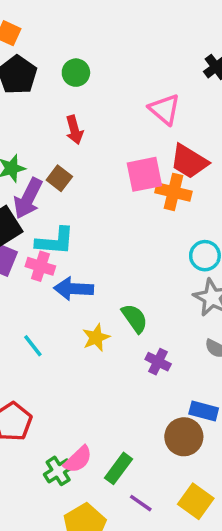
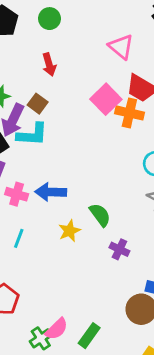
pink square: (144, 174) -> (106, 99), turned -32
cyan L-shape: (55, 241) -> (32, 134), moved
pink cross: (40, 266) -> (17, 194), moved
cyan line: (33, 346) -> (19, 238), turned 60

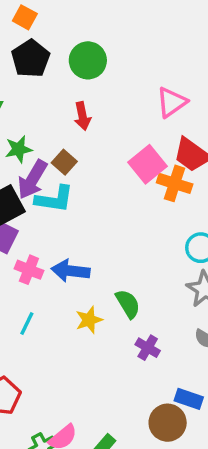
green circle: (49, 19) -> (88, 60), size x1.4
pink triangle: (121, 47) -> (172, 102), turned 40

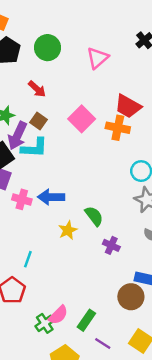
pink triangle: (172, 102) -> (98, 58), moved
red arrow: (82, 116) -> (37, 89), moved, turned -30
pink square: (147, 164) -> (82, 119), moved
cyan line: (27, 323) -> (28, 259), moved

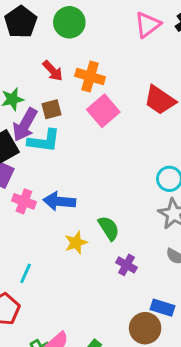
pink triangle: (98, 58) -> (148, 25), moved
brown square: (39, 121) -> (52, 109), turned 35
orange cross: (118, 128) -> (90, 76), moved

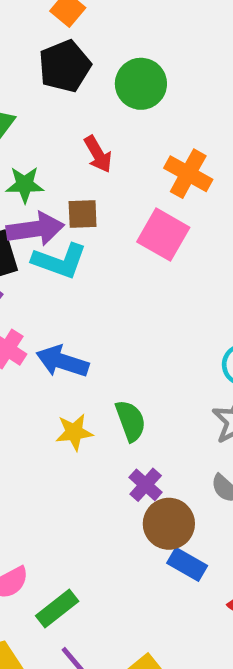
orange cross: (90, 76) -> (188, 174), moved
pink square: (103, 111) -> (163, 235), turned -32
purple arrow: (25, 125) -> (35, 229), turned -140
brown circle: (145, 328) -> (169, 524), moved

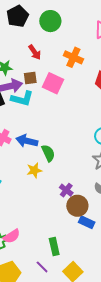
pink square: (163, 235) -> (53, 83), moved
green semicircle: (131, 421) -> (48, 153), moved
green rectangle: (57, 609) -> (54, 247), moved, turned -60

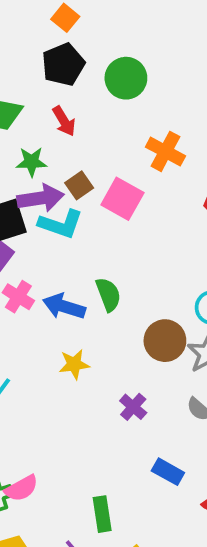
red arrow: (35, 52) -> (64, 121), moved
brown square: (30, 78) -> (79, 185), turned -32
green semicircle: (48, 153) -> (108, 294), moved
brown circle: (77, 206) -> (165, 341), moved

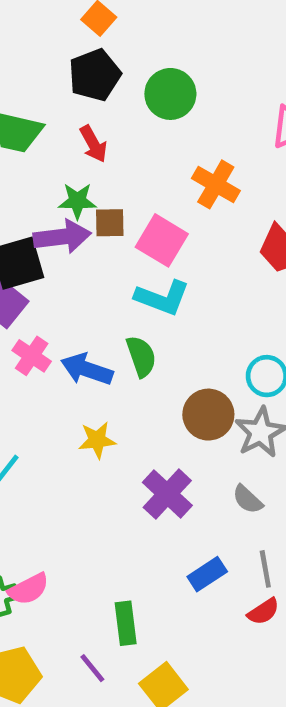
green star: (31, 162) -> (77, 201), moved
brown square: (79, 185) -> (110, 223), turned 32
cyan L-shape: (61, 224) -> (162, 298), moved
purple cross: (133, 407) -> (167, 494), size x1.5
blue rectangle: (168, 472) -> (207, 574), turned -64

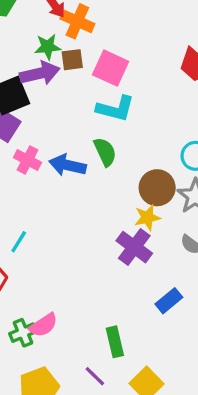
orange cross: (216, 184) -> (77, 21), moved
yellow star: (97, 440) -> (147, 217), moved

